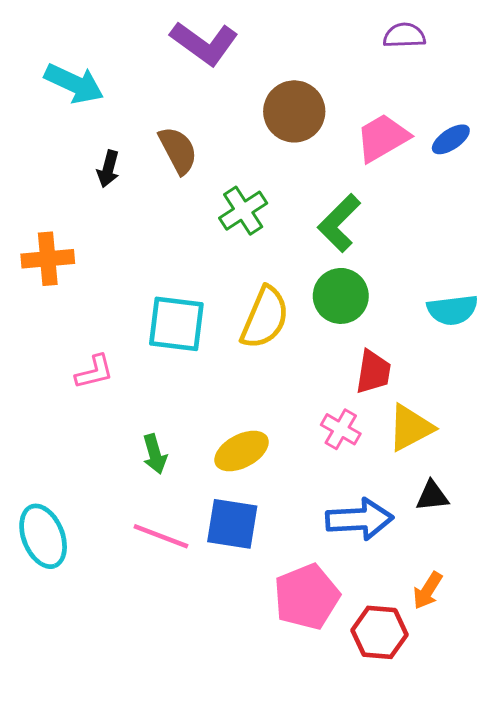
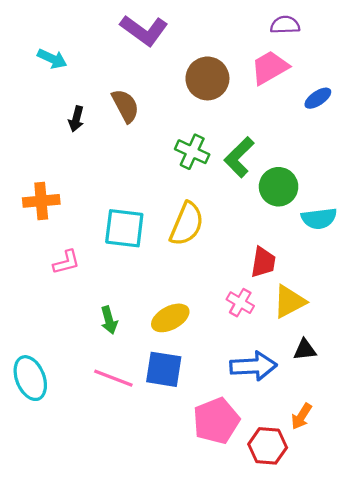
cyan arrow: (74, 84) -> (52, 59), size x0.7
pink trapezoid: (383, 138) -> (270, 68), moved
green cross: (243, 211) -> (192, 152), moved, turned -32
orange cross: (48, 259) -> (41, 201), moved
green circle: (341, 296) -> (279, 187), moved

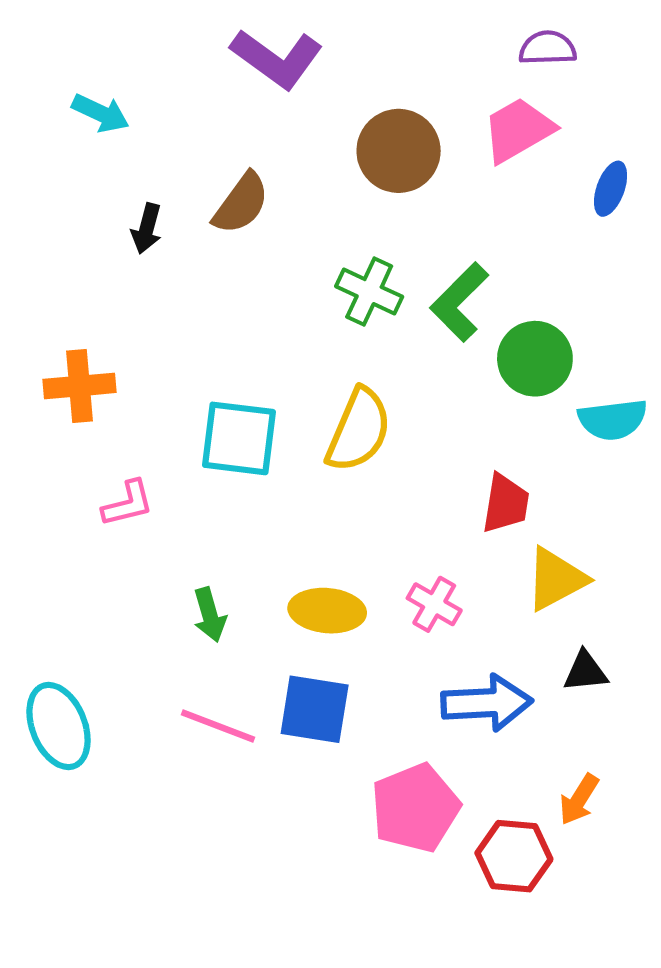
blue ellipse: (318, 98) -> (611, 189), turned -36
brown semicircle: (125, 106) -> (241, 203), turned 64
pink cross: (240, 303) -> (434, 604), moved
yellow ellipse: (170, 318) -> (327, 611), turned 33

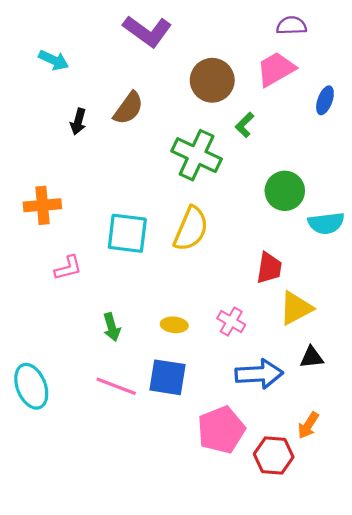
green cross: (369, 292) -> (197, 155), size x1.4
green L-shape: (459, 302) -> (245, 125), moved, size x0.6
yellow ellipse: (327, 611) -> (174, 325), size x0.7

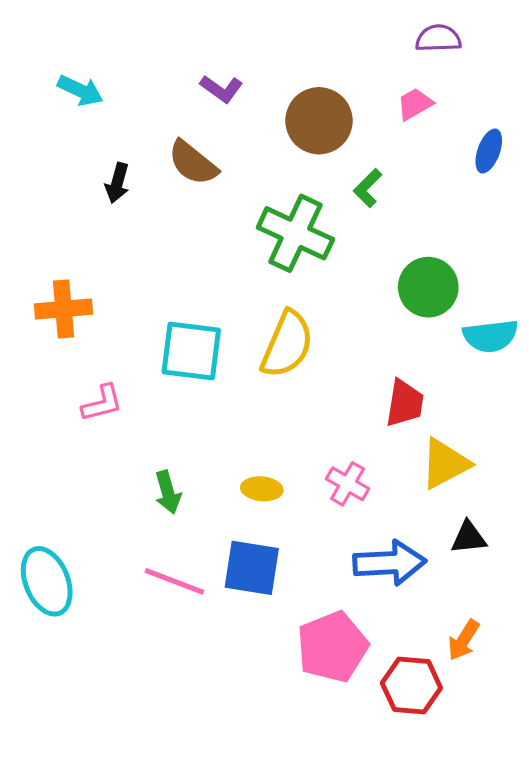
purple L-shape: (147, 31) -> (221, 89), moved, size x0.6
pink trapezoid: (276, 69) -> (415, 104), size x0.6
brown semicircle: (128, 108) -> (193, 163), turned 93

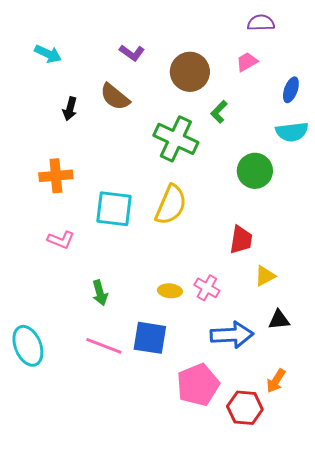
orange cross: (63, 309) -> (56, 176), moved
cyan semicircle: (490, 336) -> (292, 132), moved
pink L-shape: (102, 403) -> (61, 240), turned 36
yellow triangle: (445, 464) -> (265, 276), size x0.7
yellow ellipse: (262, 489) -> (170, 291), moved

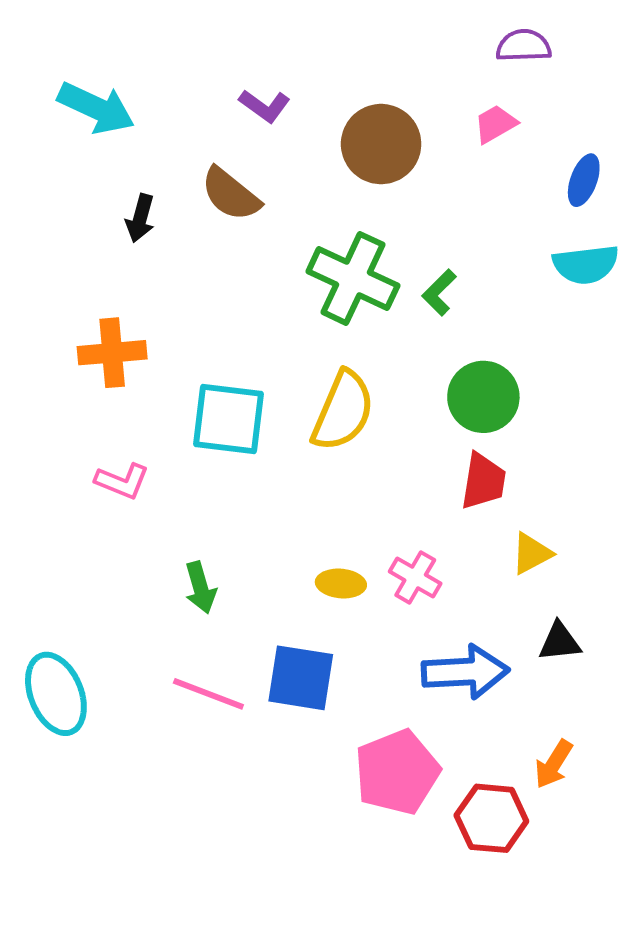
cyan arrow: (48, 54) -> (96, 108), size x1.4
green L-shape: (219, 112) -> (439, 293), moved
green circle: (255, 171) -> (483, 397), moved

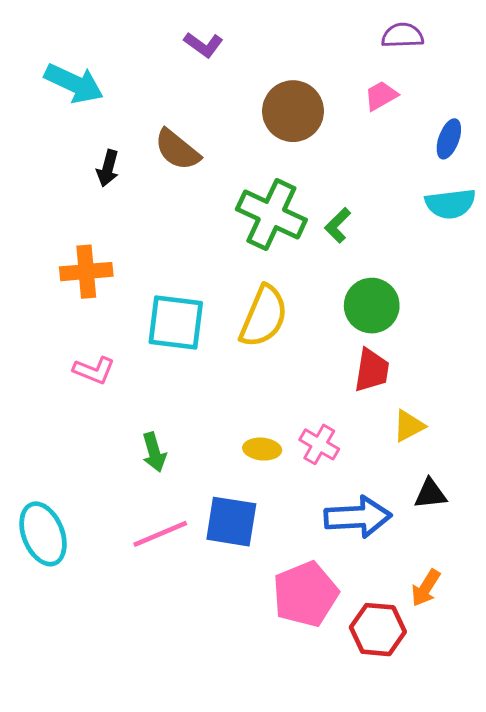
purple L-shape: (265, 106) -> (204, 45), moved
pink line: (208, 694) -> (160, 534), turned -44

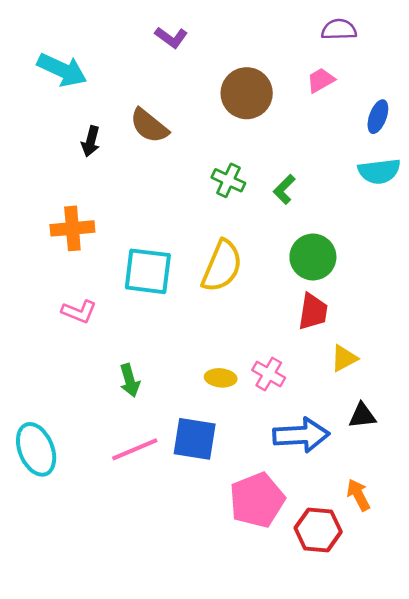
green cross: (271, 214) -> (228, 180), size x0.6
orange arrow: (426, 588) -> (358, 495), turned 120

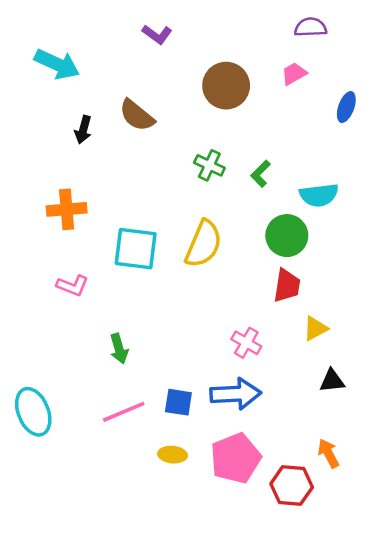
cyan semicircle: (379, 171) -> (319, 195), moved
yellow ellipse: (221, 378) -> (173, 455), moved
blue arrow: (301, 435) -> (236, 394), moved
blue square: (195, 439) -> (178, 402), size x0.7

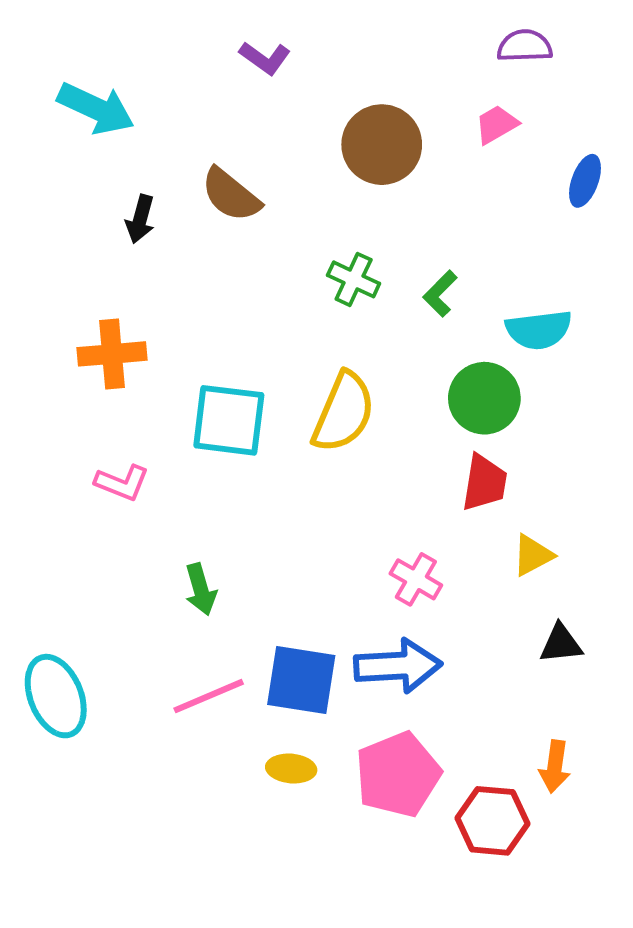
blue square: (178, 402) -> (301, 680), size x1.5
orange arrow: (328, 453) -> (555, 766), turned -144

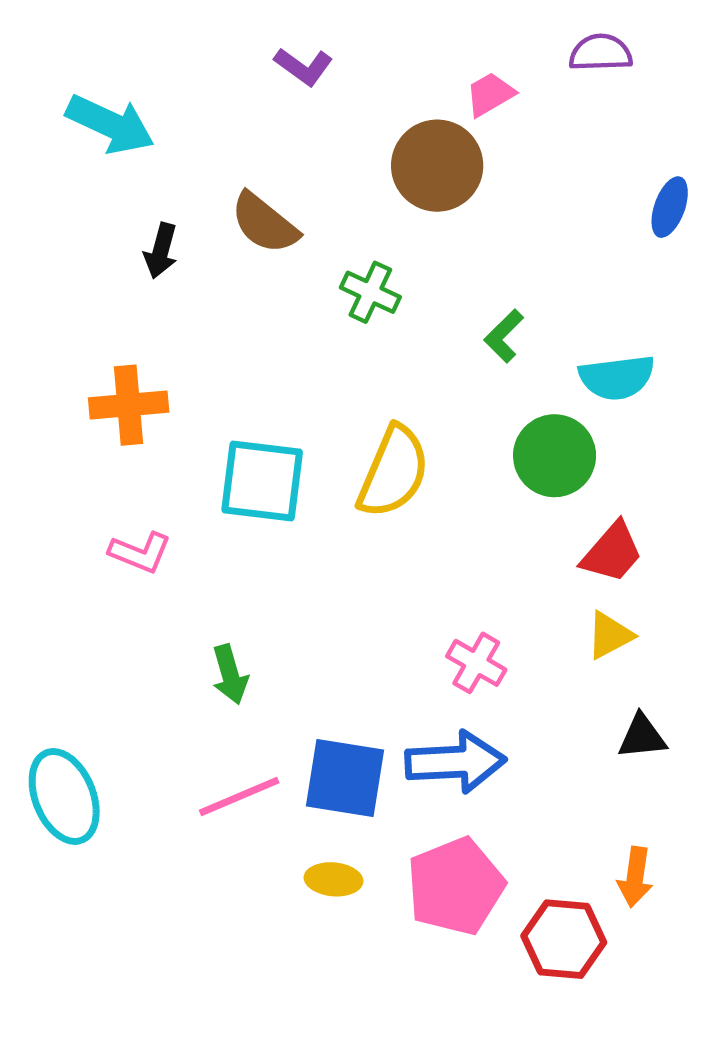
pink trapezoid: (496, 124) -> (490, 94), moved
green cross: (354, 279) -> (370, 292), moved
red trapezoid: (484, 483) -> (612, 552), moved, turned 32

